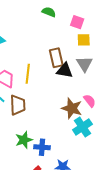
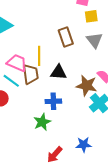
black triangle: (65, 71) -> (59, 72), moved
brown trapezoid: (18, 105) -> (30, 74), moved
blue cross: (42, 147) -> (53, 101), moved

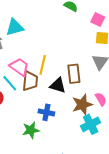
brown rectangle: (66, 37) -> (74, 74), moved
brown star: (87, 86) -> (82, 105), turned 30

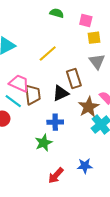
yellow line: (43, 65) -> (48, 54), moved, turned 48
black triangle: (58, 85) -> (61, 93), turned -30

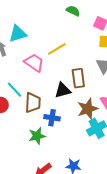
pink trapezoid: (19, 83) -> (34, 63), moved
brown trapezoid: (33, 95) -> (33, 103), moved

